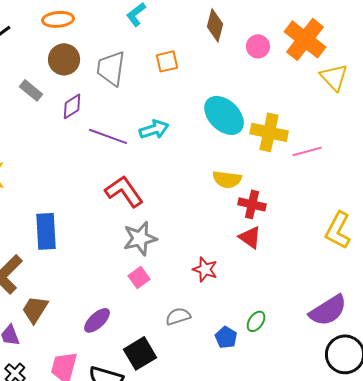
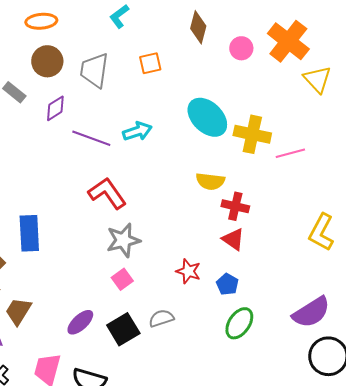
green ellipse: (256, 321) -> (239, 323), size x1.5
blue pentagon: (226, 337) -> (227, 284), moved
black square: (140, 353) -> (123, 329), moved

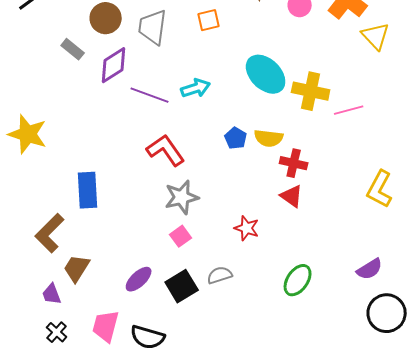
purple diamond: (55, 108) -> (114, 65), size x1.4
blue pentagon: (227, 284) -> (236, 138), moved
purple semicircle: (311, 312) -> (370, 269), size x0.7

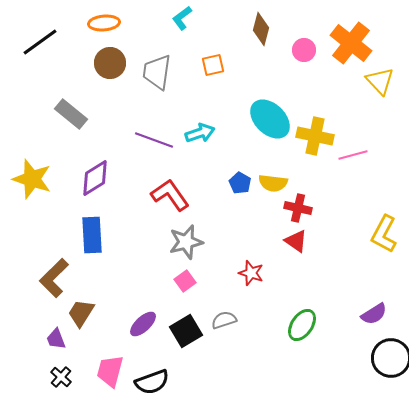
gray rectangle: (73, 49) -> (71, 114), moved, size x1.4
purple diamond: (114, 65) -> (95, 178), moved
black semicircle: (148, 337) -> (152, 382), turned -36

